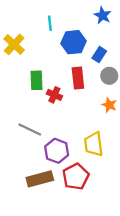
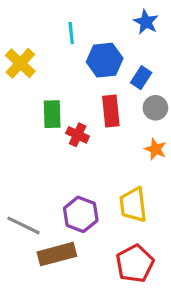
gray line: (30, 130) -> (24, 225), moved
red pentagon: (76, 177) -> (135, 264), moved

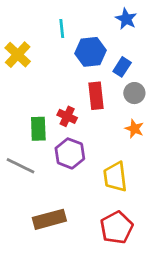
green rectangle: (52, 114) -> (38, 129), moved
purple hexagon: (81, 214) -> (70, 153), moved
gray line: (24, 225) -> (20, 166), moved

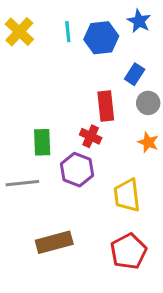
blue hexagon: (90, 52) -> (101, 38), moved
yellow cross: (18, 55) -> (19, 32), moved
red cross: (67, 116) -> (91, 136), moved
gray line: (20, 166) -> (22, 183), turned -32

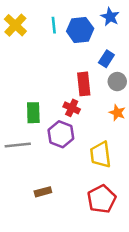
brown rectangle: (54, 242) -> (43, 192), size x0.6

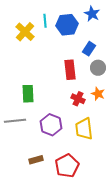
yellow cross: (15, 25) -> (25, 32), moved
red cross: (72, 108) -> (78, 99), moved
purple hexagon: (61, 134) -> (51, 125), moved
red pentagon: (102, 199) -> (67, 166), moved

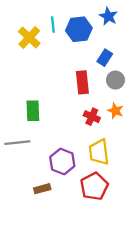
purple hexagon: (51, 125) -> (62, 162), moved
red pentagon: (67, 166) -> (94, 186), moved

